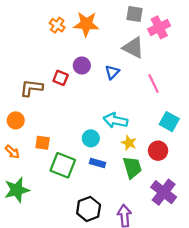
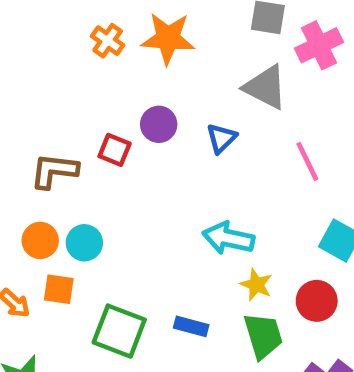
orange circle: (16, 120) -> (40, 240), moved
cyan circle: (91, 138) -> (84, 243), moved
orange square: (43, 143) -> (59, 289), moved

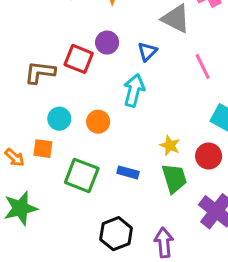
red square: (115, 150) -> (79, 59), size x1.4
cyan arrow: (228, 238) -> (134, 90), moved, turned 92
orange circle: (40, 240) -> (98, 122), moved

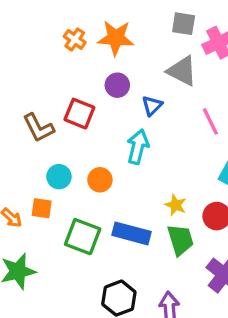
purple circle: (107, 43) -> (117, 85), moved
brown L-shape: (40, 72) -> (38, 128), turned -124
blue rectangle: (128, 172) -> (132, 233), size x1.6

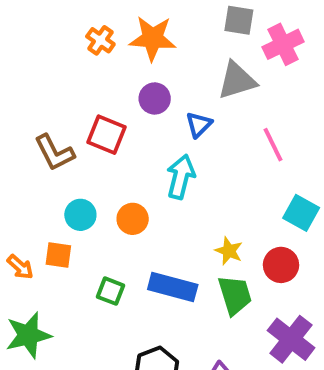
gray triangle: (182, 71) -> (237, 80), turned -44
green square: (83, 237) -> (111, 291), size x0.6

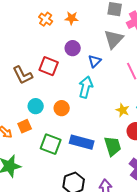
orange star: (153, 38) -> (72, 18), size x0.6
gray triangle: (237, 80) -> (114, 39), turned -30
yellow star: (229, 251) -> (123, 110), moved
orange square: (58, 255) -> (25, 126), turned -32
green square: (111, 291) -> (51, 144), size x1.5

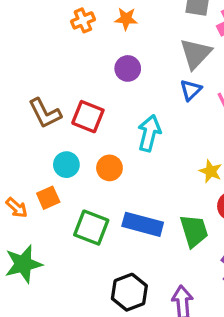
orange cross: (46, 19) -> (83, 20), turned 32
blue triangle: (95, 61) -> (191, 90), moved
red square: (49, 66) -> (88, 117), moved

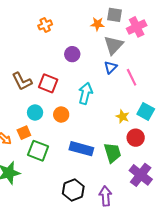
orange star: (126, 19) -> (97, 24), moved
green square: (91, 228) -> (38, 151), moved

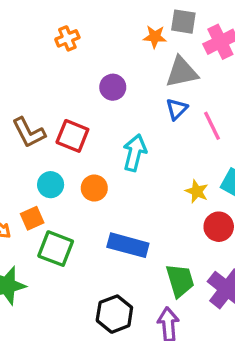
gray triangle: (114, 45) -> (182, 72), turned 35
green trapezoid: (112, 153) -> (180, 280), moved

